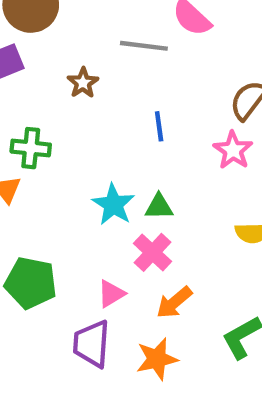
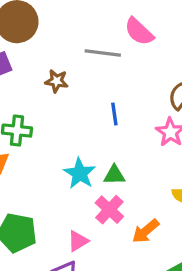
brown star: (83, 83) -> (57, 81), turned -30
orange arrow: (174, 302) -> (146, 231), moved

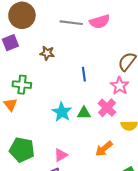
pink semicircle: (139, 32) -> (100, 22), turned -60
gray line: (103, 53) -> (71, 23), moved
pink cross: (109, 210) -> (107, 108), moved

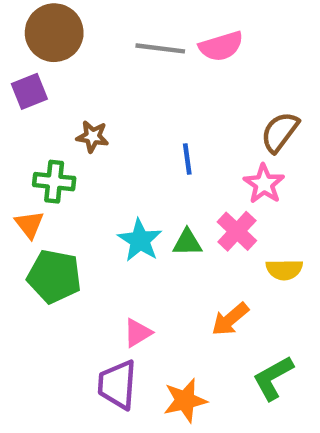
brown star: (47, 53) -> (93, 136), moved
green pentagon: (22, 150) -> (54, 276), moved

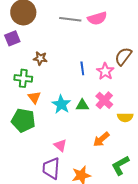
pink star: (264, 184) -> (105, 71), moved
orange triangle: (29, 224) -> (34, 97), moved
pink triangle: (138, 333) -> (60, 145), turned -48

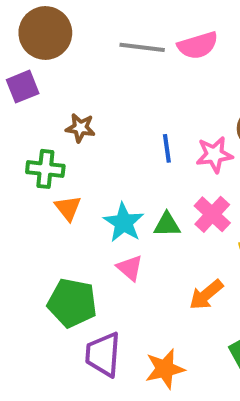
pink star: (105, 71) -> (214, 155), turned 30
green pentagon: (23, 120) -> (72, 303), moved
pink triangle: (60, 145) -> (130, 268), moved

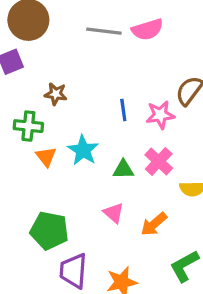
cyan star: (124, 223) -> (83, 150), moved
pink triangle: (130, 268) -> (114, 213), moved

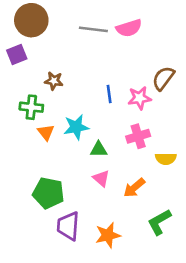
cyan star: (83, 150) -> (76, 127), turned 30
pink cross: (159, 161) -> (138, 136), turned 30
green triangle: (123, 169) -> (99, 149), moved

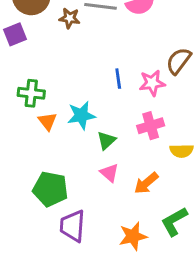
brown star: (54, 81) -> (70, 18), moved
green triangle: (99, 149) -> (106, 140), turned -42
orange star: (108, 235) -> (133, 236), moved

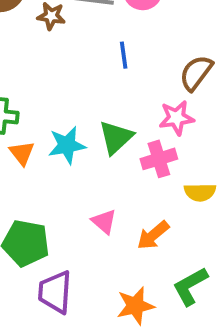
blue line: (118, 79) -> (124, 55), moved
pink star: (152, 83) -> (177, 118), moved
green triangle: (106, 140) -> (116, 137), moved, size x1.4

